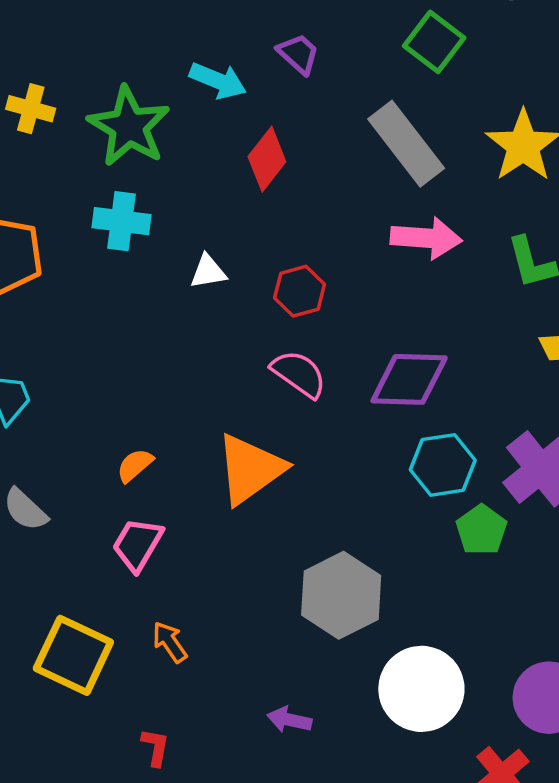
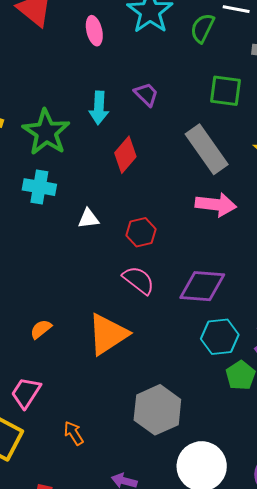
green square: (434, 42) -> (225, 91), turned -32
cyan arrow: (218, 81) -> (99, 108), turned 68
pink trapezoid: (138, 544) -> (26, 393), moved
orange arrow: (170, 642) -> (74, 433), moved

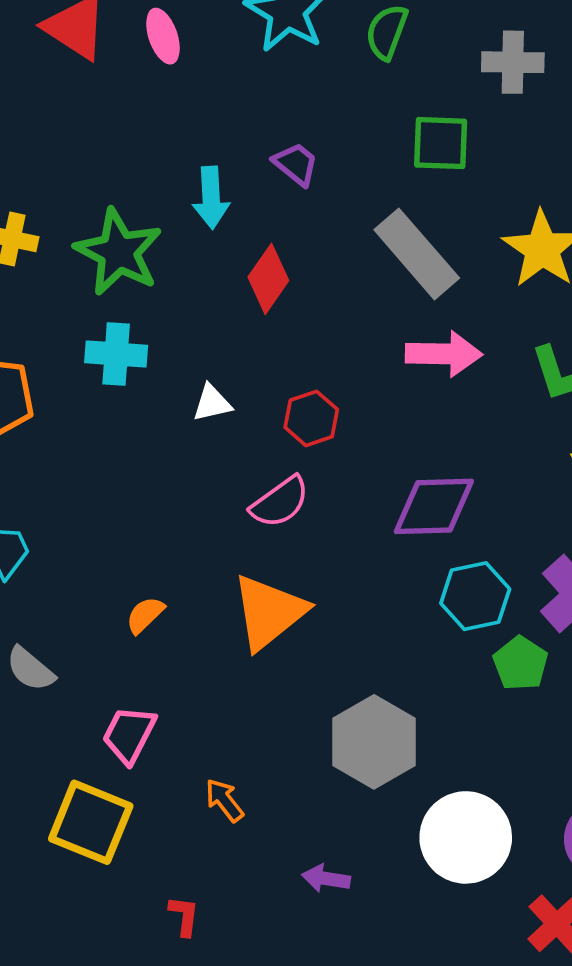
pink ellipse: (94, 31) -> (163, 36), moved
pink semicircle: (138, 280) -> (280, 502), moved, turned 112

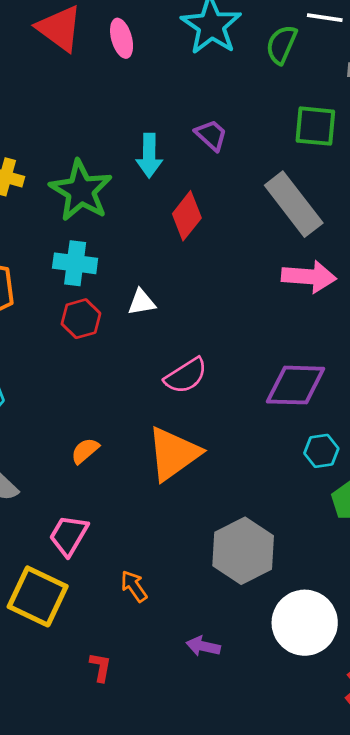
red hexagon: (311, 418) -> (81, 319), moved
cyan hexagon: (475, 596) -> (321, 451), size x0.7

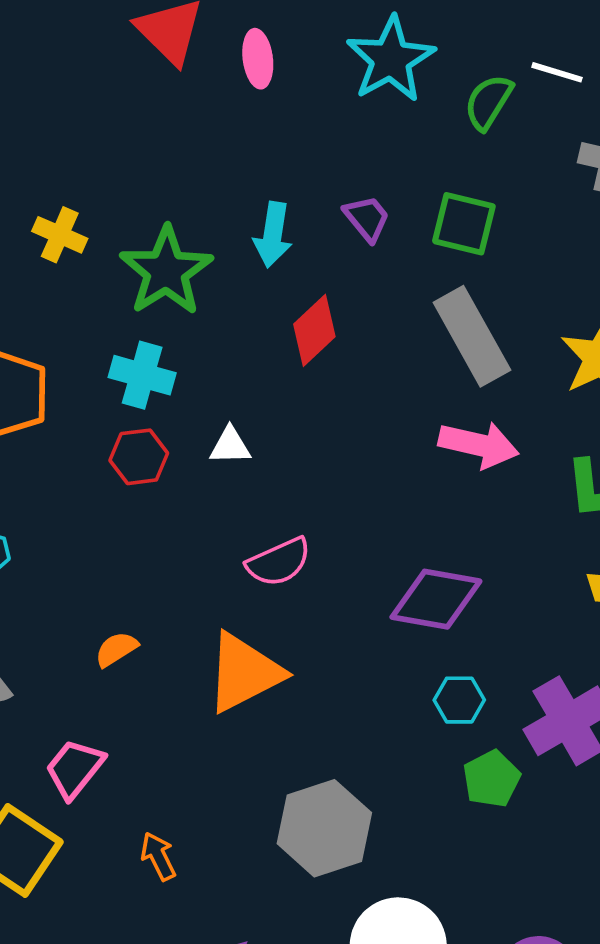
green square: (315, 126) -> (464, 224), moved

